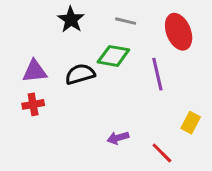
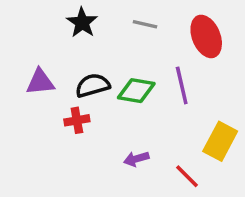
green diamond: (113, 56) -> (136, 91), moved
red cross: (33, 104) -> (77, 120), moved
yellow rectangle: (191, 123) -> (220, 141), size x1.5

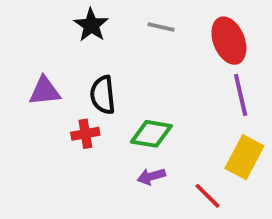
black semicircle: (93, 85) -> (103, 95), turned -80
purple line: (182, 85) -> (241, 95), moved
green diamond: (136, 91) -> (151, 134), moved

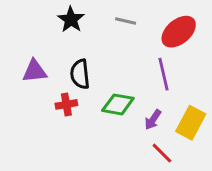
red ellipse: (229, 41) -> (179, 32), turned 72
purple line: (241, 95) -> (163, 74), moved
purple arrow: (151, 176) -> (153, 120), moved, turned -40

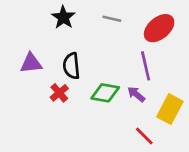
red cross: (66, 104) -> (59, 93), turned -30
purple arrow: (153, 120) -> (136, 94), moved, turned 96

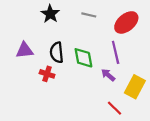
red cross: (59, 93) -> (47, 74), turned -32
green diamond: (105, 93) -> (83, 58), moved, turned 70

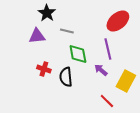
gray line: (89, 15) -> (67, 31), moved
purple triangle: (25, 50) -> (37, 36), moved
black semicircle: (57, 52) -> (66, 77), moved

